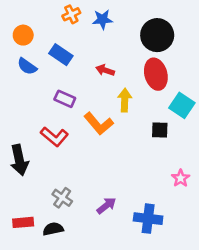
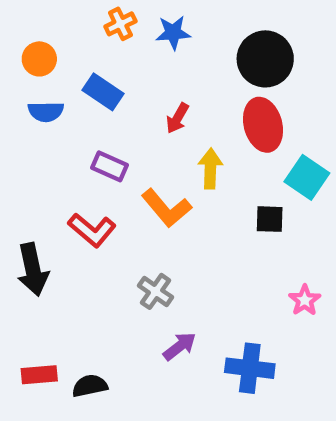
blue semicircle: (27, 66) -> (46, 112), turned -36
red arrow: (105, 70) -> (177, 118), turned -78
gray cross: (62, 198) -> (156, 291), moved

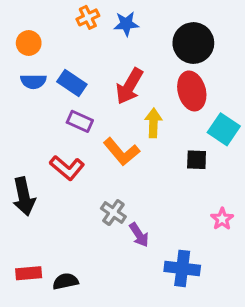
blue rectangle: (103, 92) -> (72, 83), moved
red arrow: (177, 118) -> (129, 86), size x1.6
purple arrow: (180, 346) -> (139, 235), moved, turned 95

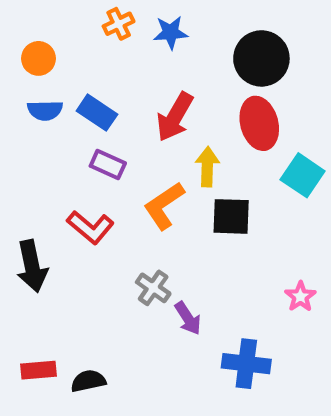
orange L-shape: (121, 152) -> (164, 206), turned 96
black square: (197, 160) -> (231, 216), moved, size x1.4

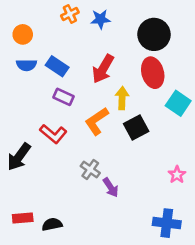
black square: (231, 216) -> (136, 127), turned -30
black arrow: (32, 266) -> (19, 157), turned 48
blue cross: (246, 364) -> (167, 223), moved

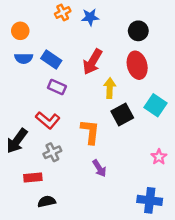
black circle: (154, 34) -> (138, 31), size x0.7
cyan square: (178, 103) -> (155, 105), moved
orange L-shape: (97, 121) -> (90, 132), moved, turned 130
gray cross: (90, 170) -> (52, 152), moved, turned 30
red rectangle: (23, 218) -> (33, 177), moved

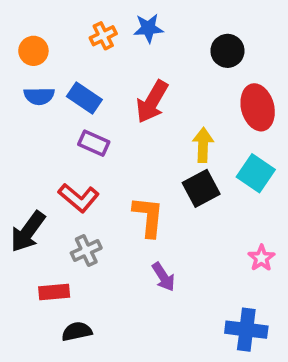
orange cross: (63, 13) -> (103, 36), moved
red ellipse: (137, 65) -> (258, 107), moved
yellow arrow: (110, 88) -> (203, 145), moved

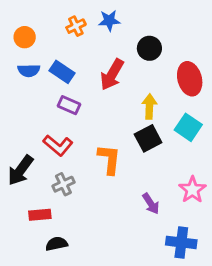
black circle: (227, 51) -> (149, 48), moved
pink star: (261, 258) -> (192, 190), size x1.4
purple arrow: (163, 277) -> (151, 204), moved

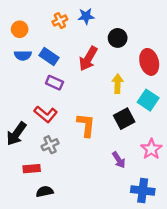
black square: (148, 138) -> (124, 119), moved

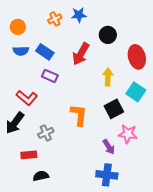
red L-shape: (46, 114) -> (27, 98), moved
pink star: (151, 149) -> (128, 134), moved, turned -30
blue cross: (143, 190) -> (107, 175), moved

